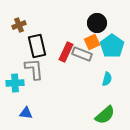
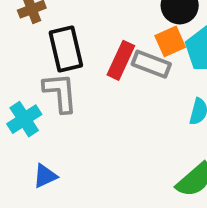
cyan cross: (15, 83) -> (24, 119), turned -30
blue triangle: (26, 113) -> (45, 176), turned -32

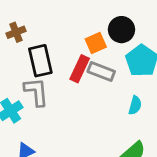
orange square: (170, 41) -> (96, 43), moved

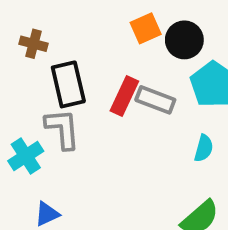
brown cross: (16, 32) -> (33, 44), turned 36
orange square: (96, 43) -> (146, 28), moved

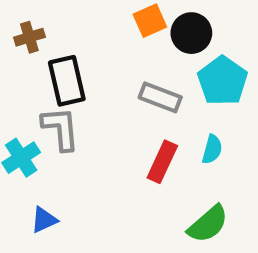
brown cross: (33, 44) -> (29, 37), turned -32
red rectangle: (124, 96) -> (162, 162), moved

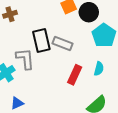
black rectangle: (67, 81) -> (41, 40), moved
gray rectangle: (160, 97) -> (63, 44), moved

